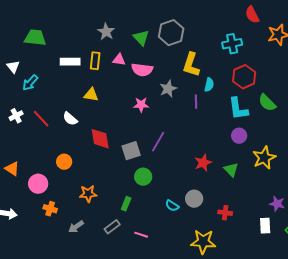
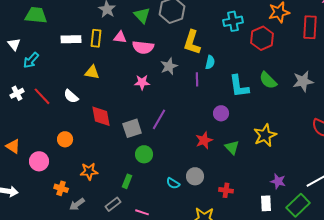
red hexagon: (244, 77) -> (262, 38), moved
purple circle: (239, 136) -> (221, 113), moved
orange cross: (50, 209) -> (61, 188), moved

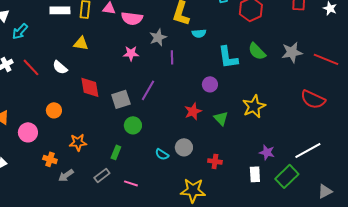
cyan semicircle: (210, 62) -> (199, 33), turned 72
purple line: (197, 79) -> (172, 57), moved

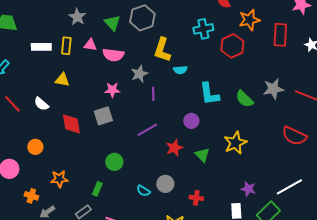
green semicircle: (257, 51) -> (244, 99), moved
purple line: (148, 90) -> (147, 130), moved, turned 30
gray square: (121, 99) -> (103, 116), moved

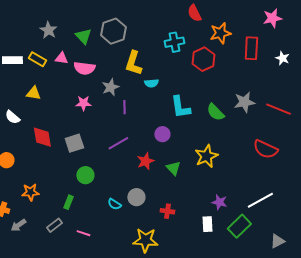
yellow rectangle: (66, 46) -> (37, 59), turned -66
gray square: (103, 116) -> (74, 143), moved

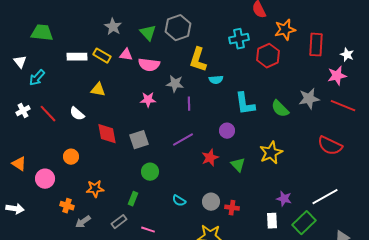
pink star: (272, 18) -> (337, 76), moved
gray star: (110, 87) -> (175, 84), turned 30
gray circle: (136, 197) -> (211, 202), moved

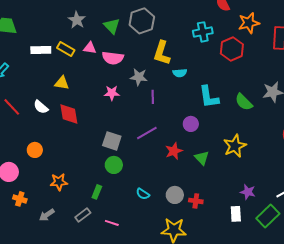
red diamond: (107, 134) -> (69, 114), moved
gray square: (139, 140) -> (112, 141), moved, turned 36
orange cross: (67, 206) -> (20, 199), moved

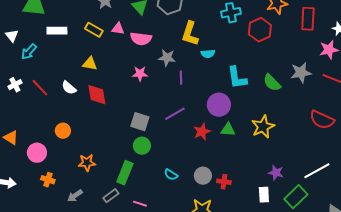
white rectangle: (41, 50) -> (57, 31), moved
purple circle: (191, 124) -> (219, 105), size x1.5
green triangle: (202, 158) -> (228, 130), moved, turned -42
green rectangle: (97, 192) -> (125, 173), size x1.6

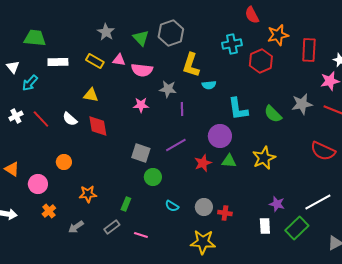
green circle: (142, 146) -> (153, 177), moved
green rectangle: (125, 173) -> (126, 204), size x0.6
orange cross: (48, 180) -> (49, 211), turned 32

